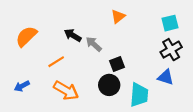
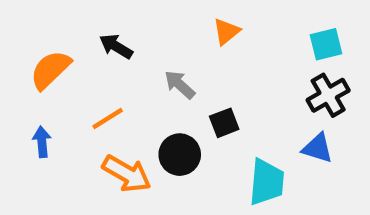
black arrow: (73, 35) -> (116, 46), moved
black circle: (109, 85) -> (180, 155), moved
blue arrow: (22, 86) -> (42, 142), moved, turned 112

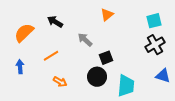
blue triangle: (318, 148) -> (163, 76), moved
black circle: (180, 155) -> (97, 77), moved
orange arrow: (127, 174) -> (60, 82), size x0.6

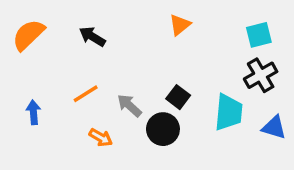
orange semicircle: (24, 33) -> (28, 35), moved
gray arrow: (85, 40) -> (129, 106), moved
black square: (106, 58) -> (178, 97), turned -32
cyan trapezoid: (126, 86) -> (229, 112), moved

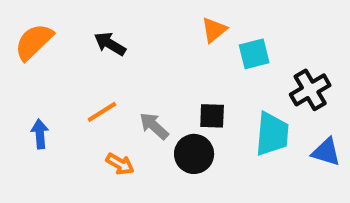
cyan square: (259, 35) -> (254, 54), moved
black square: (178, 97) -> (212, 116), turned -35

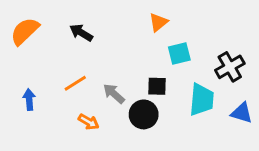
cyan square: (254, 54) -> (179, 54), moved

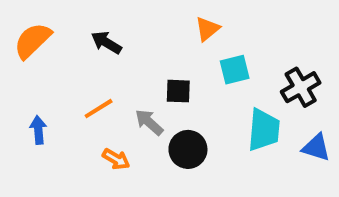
black square: (157, 86) -> (178, 91), moved

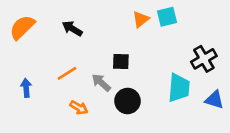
cyan square: (235, 70) -> (167, 17), moved

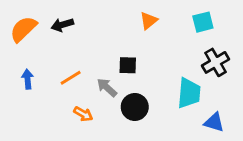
cyan square: (167, 17) -> (203, 22), moved
black arrow: (72, 29) -> (62, 25), moved, turned -48
blue arrow: (26, 88) -> (28, 79), moved
blue triangle: (214, 100) -> (214, 122), moved

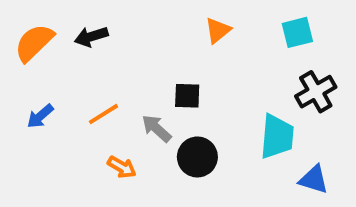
blue arrow: (28, 79) -> (40, 116), turned -126

